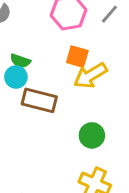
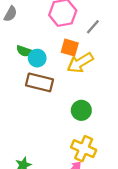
gray line: (109, 14) -> (93, 27), moved
cyan circle: (16, 77) -> (37, 58), moved

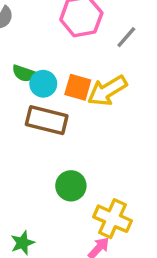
orange square: (70, 48) -> (78, 87), moved
green circle: (81, 110) -> (71, 186), moved

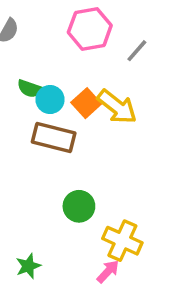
orange square: (78, 87) -> (86, 103), turned 32
yellow arrow: (107, 91) -> (117, 107), turned -111

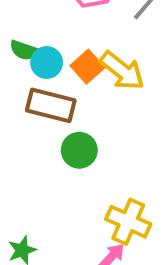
green circle: (79, 206) -> (79, 150), moved

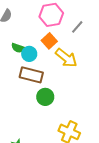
orange square: (87, 67) -> (49, 41), moved

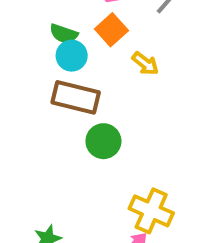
green semicircle: (18, 48) -> (64, 34), moved
yellow arrow: (66, 58) -> (145, 64), size x0.6

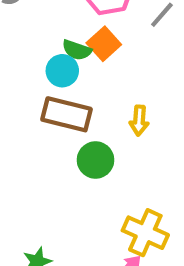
green semicircle: (64, 34) -> (77, 50), moved
yellow arrow: (145, 64) -> (139, 121), moved, turned 56

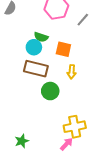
orange square: (104, 44) -> (63, 49), moved, turned -35
yellow cross: (145, 233) -> (75, 127), turned -35

